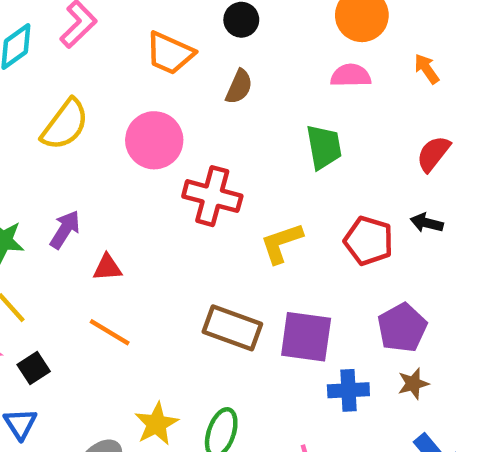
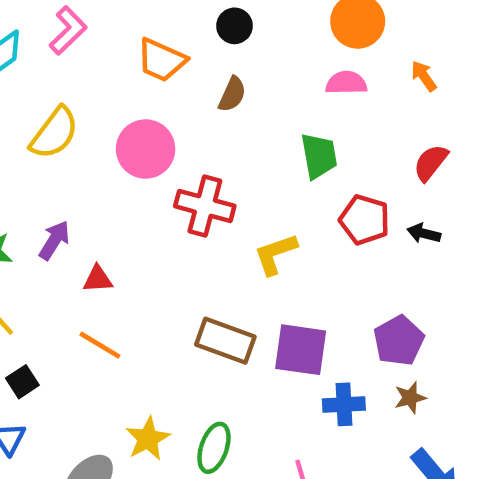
red pentagon: (369, 241) -> (365, 220), moved

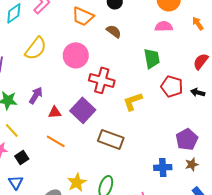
brown semicircle: (232, 94) -> (114, 31), turned -77
purple square: (301, 350) -> (83, 110), moved, turned 35

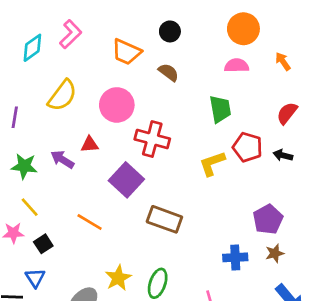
purple arrow: (36, 95) -> (62, 159), turned -90
yellow L-shape: (133, 101) -> (212, 164), moved
red triangle: (55, 112) -> (90, 144), moved

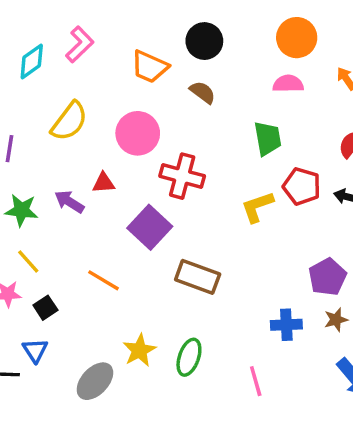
black circle: (170, 31) -> (204, 41), size x1.4

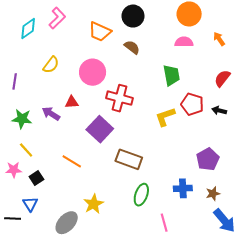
yellow semicircle: (69, 121) -> (51, 65), size x0.7
brown star: (336, 320) -> (213, 194), moved
green ellipse: (189, 357) -> (141, 195), moved

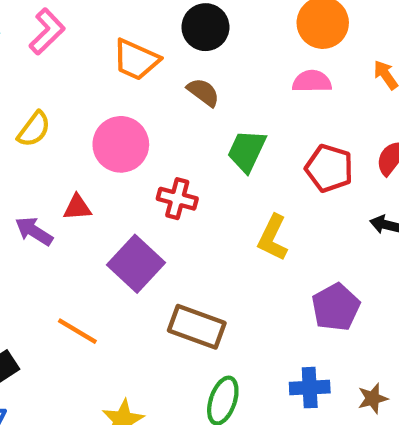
green trapezoid: (171, 75) -> (247, 151), moved, turned -145
red cross: (120, 98) -> (177, 199), size x0.7
red pentagon: (192, 104) -> (329, 168), moved
yellow L-shape: (165, 117) -> (273, 238), turned -45
purple pentagon: (208, 159) -> (336, 307), moved

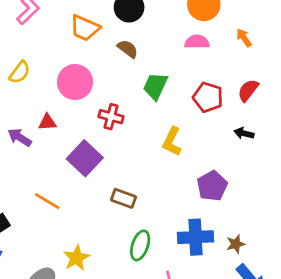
brown rectangle: (197, 327) -> (123, 198), size x0.7
blue cross: (310, 388) -> (196, 237), size x1.4

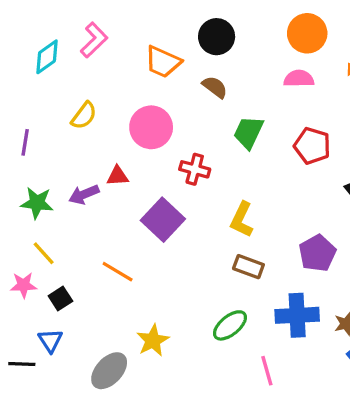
purple arrow: (20, 137) -> (84, 194), turned -55
yellow L-shape: (172, 142) -> (242, 220), moved
brown rectangle: (123, 198) -> (248, 267), moved
green ellipse: (140, 245) -> (230, 325), turned 32

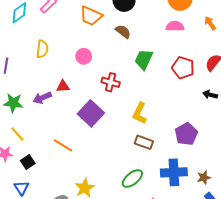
yellow semicircle: (84, 116) -> (42, 49), turned -30
pink circle: (151, 127) -> (84, 56), size x0.6

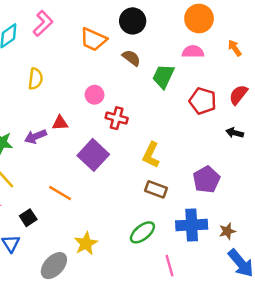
pink circle: (84, 56) -> (95, 95), moved
green trapezoid: (144, 59) -> (163, 76), moved
black square: (28, 162) -> (28, 218), moved

